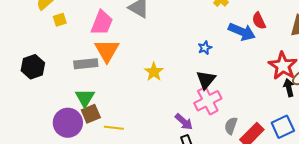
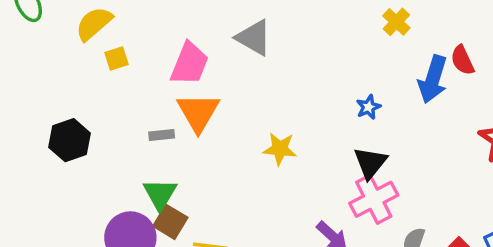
blue arrow: (242, 32) -> (433, 79), turned 84
gray rectangle: (86, 64) -> (162, 135), size x0.6
yellow star: (154, 72) -> (280, 149), turned -30
brown square: (91, 114) -> (170, 222), turned -36

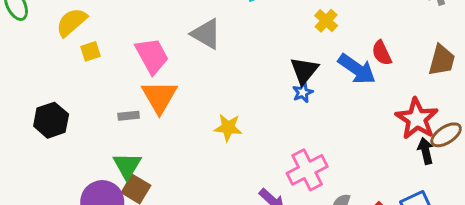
pink trapezoid: (189, 64) -> (152, 56), turned -51
blue arrow: (433, 79) -> (357, 69), turned -72
black triangle: (370, 163) -> (304, 70), moved

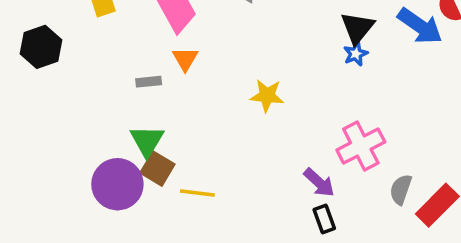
orange triangle: (159, 97) -> (185, 59), size x0.6
black hexagon: (51, 120) -> (41, 47), moved

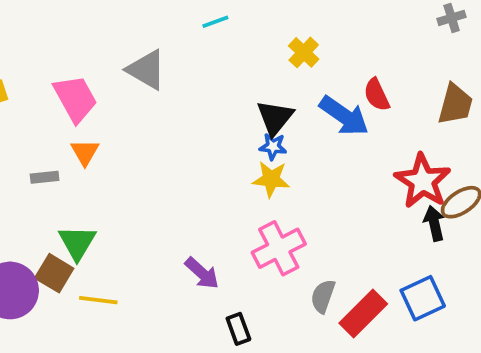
blue star: (356, 54) -> (273, 147), turned 30
yellow star: (267, 96) -> (271, 179), moved
green triangle: (147, 141) -> (77, 242), moved
purple arrow: (319, 182) -> (202, 273), moved

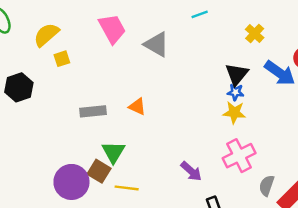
pink trapezoid: (75, 99) -> (112, 29), moved
orange triangle: (85, 152) -> (137, 107), moved, turned -36
gray rectangle: (45, 177) -> (93, 111), size x1.5

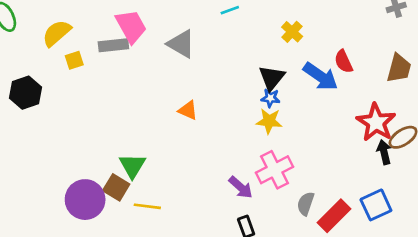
orange triangle: (137, 107) -> (188, 110), moved
gray rectangle: (93, 111) -> (113, 45), moved
purple arrow: (191, 171) -> (241, 187), moved

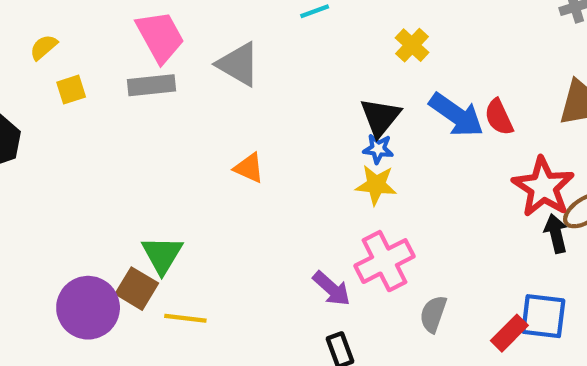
yellow semicircle: (57, 33) -> (44, 47), size x0.6
gray rectangle: (113, 45) -> (152, 85), moved
red semicircle: (343, 62) -> (499, 117), moved
blue square: (376, 205) -> (543, 316), turned 32
red rectangle: (334, 216) -> (509, 333), moved, size x0.7

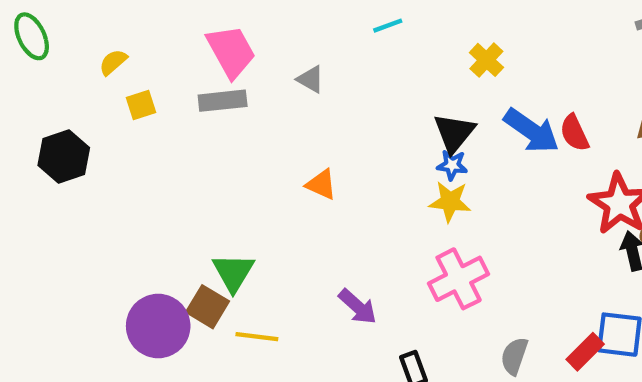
gray triangle: (238, 64) -> (310, 79), size x0.6
purple arrow: (332, 289) -> (358, 307), moved
gray semicircle: (433, 314) -> (514, 356), moved

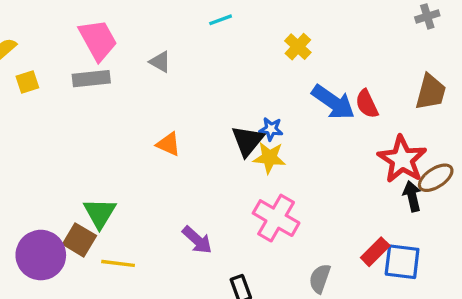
black triangle: (454, 133) -> (248, 141), moved
pink cross: (459, 279) -> (276, 218), turned -33
red rectangle: (585, 352) -> (375, 252), moved

